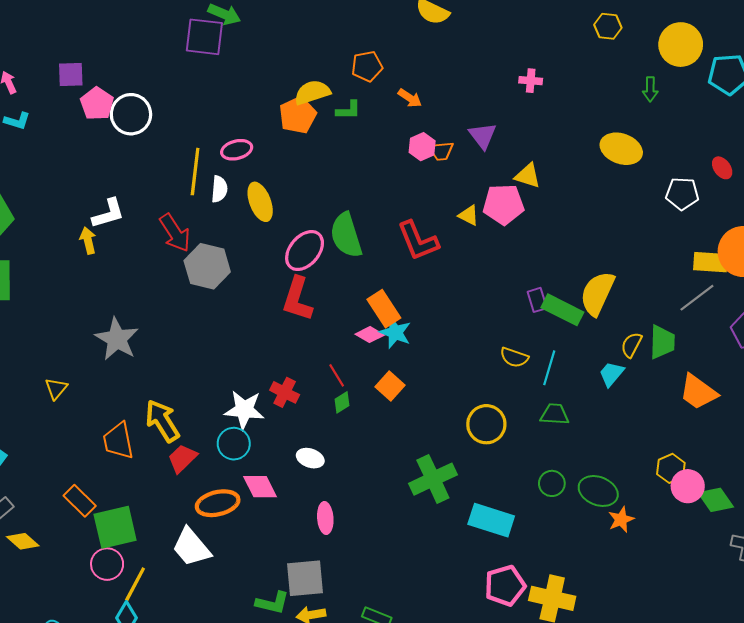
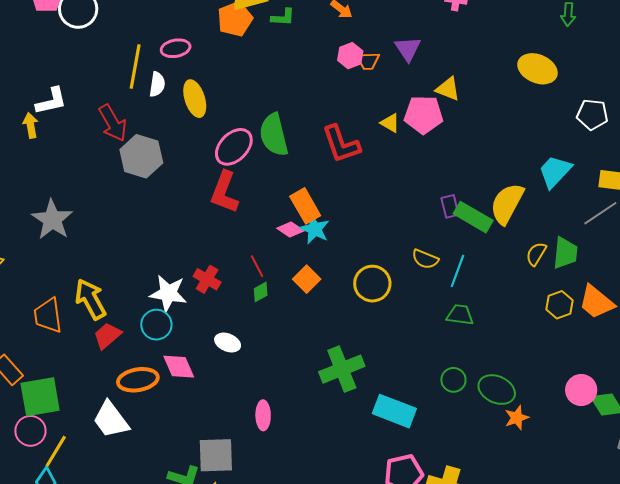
cyan trapezoid: (611, 374) -> (555, 172), moved, size x1.4
yellow circle: (486, 424) -> (372, 284), moved
yellow hexagon: (671, 468) -> (559, 305), moved
pink ellipse: (325, 518) -> (263, 415), moved

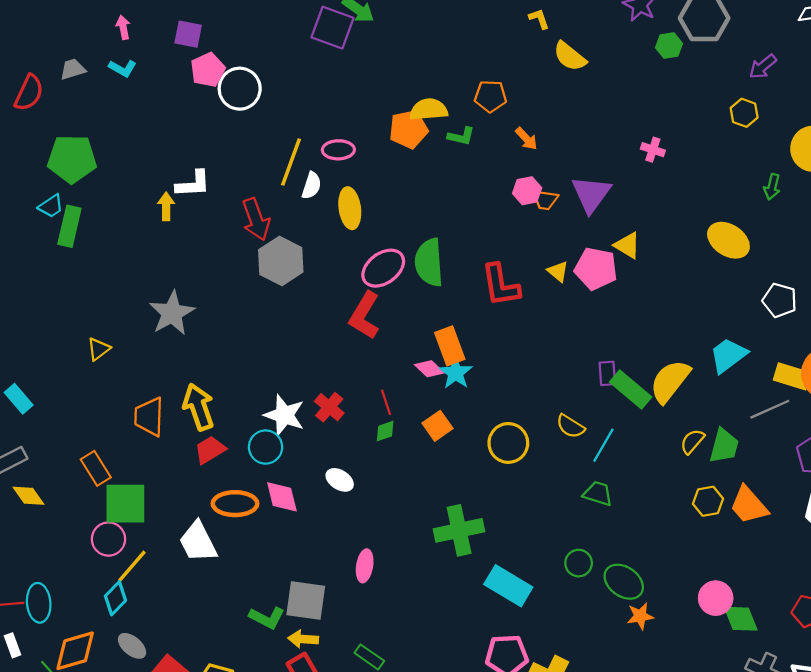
purple triangle: (408, 49) -> (591, 194), size x1.4

